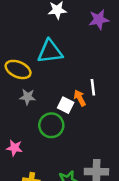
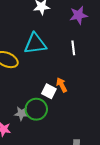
white line: (93, 87) -> (73, 48), moved
gray star: (28, 97) -> (21, 113), moved

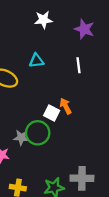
purple star: (78, 15) -> (84, 29), turned 30
cyan triangle: (35, 44) -> (36, 61), size x0.6

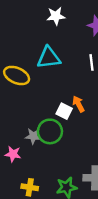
cyan triangle: (36, 61) -> (49, 58), size x1.5

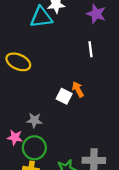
cyan triangle: (49, 58) -> (41, 17), moved
green circle: (50, 131) -> (34, 148), moved

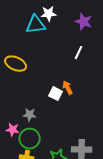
white line: (90, 49) -> (79, 53), turned 32

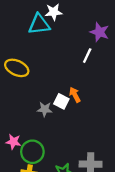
purple star: (84, 22) -> (99, 32), moved
gray star: (30, 115) -> (45, 109), moved

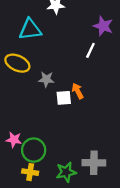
cyan triangle: (39, 24) -> (30, 30), moved
white square: (61, 101) -> (64, 98), turned -32
gray star: (45, 109) -> (46, 79), moved

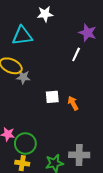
gray star: (46, 79) -> (23, 77), moved
orange arrow: (78, 91) -> (73, 103), moved

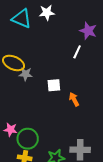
cyan triangle: (22, 36) -> (22, 19), moved, turned 30
white square: (52, 97) -> (54, 85), moved

